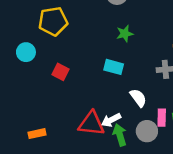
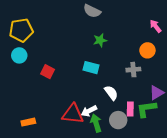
yellow pentagon: (53, 21) -> (21, 30), moved

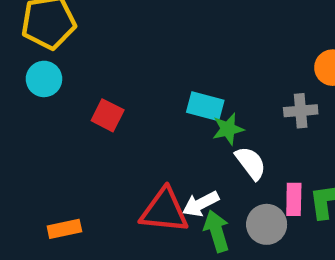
green star: (100, 40) -> (228, 129), moved

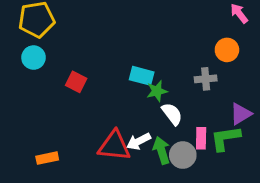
green arrow: (217, 231) -> (161, 150), moved

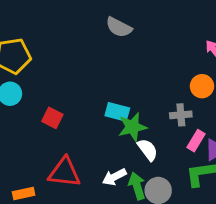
green star: (157, 91) -> (132, 127), size x1.4
pink rectangle: (201, 138) -> (196, 141), moved, turned 30
red triangle: (114, 146) -> (64, 172), moved

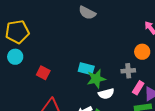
white semicircle: (148, 150) -> (106, 94), turned 112

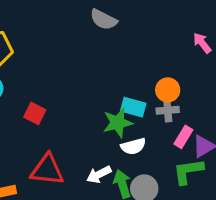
orange circle: (142, 52) -> (168, 90), moved
cyan rectangle: (86, 69) -> (133, 107), moved

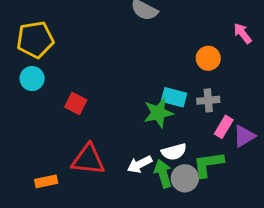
orange circle: (168, 90) -> (208, 58), moved
white semicircle: (133, 146) -> (174, 152), moved
green L-shape: (188, 171) -> (208, 164), moved

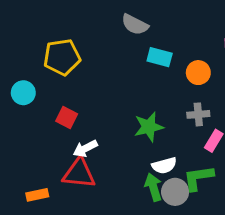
yellow pentagon: (35, 40) -> (62, 57), moved
cyan rectangle: (174, 97) -> (160, 57), moved
white arrow: (140, 164) -> (85, 148), moved

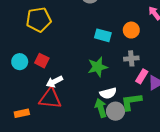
cyan rectangle: (160, 57) -> (103, 35), moved
cyan circle: (23, 93) -> (20, 62), moved

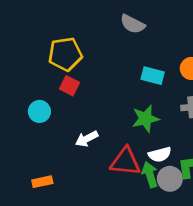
red square: (42, 61) -> (70, 86), moved
red triangle: (50, 99) -> (125, 162), moved

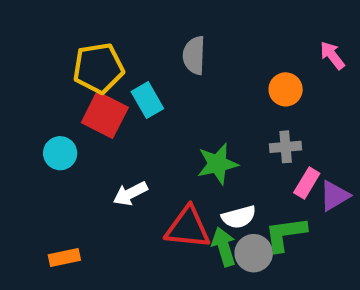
gray semicircle: (133, 24) -> (194, 55), moved, turned 65
cyan rectangle: (153, 76) -> (147, 100), moved, turned 45
red square: (70, 86) -> (105, 115), size x1.5

